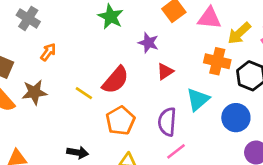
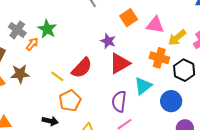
green star: (111, 17) -> (47, 29), moved
gray cross: (28, 18) -> (17, 30), moved
red triangle: (165, 71) -> (120, 63), size x1.6
orange pentagon: (120, 121) -> (70, 101), moved

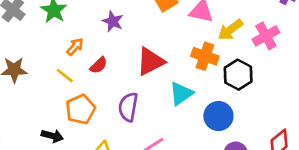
purple star: (108, 41) -> (113, 21), moved
orange arrow: (32, 44) -> (75, 47), moved
red semicircle: (82, 68) -> (99, 65), size x0.6
purple semicircle: (119, 101) -> (128, 107), moved

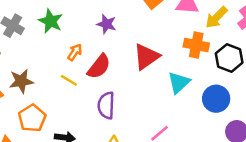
red semicircle: (99, 65) -> (99, 67), size x1.5
purple semicircle: (128, 107) -> (106, 105), moved
orange pentagon: (80, 109) -> (32, 118), moved

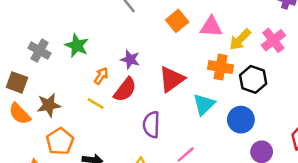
purple star: (107, 24) -> (130, 59), moved
purple semicircle: (106, 105) -> (151, 125), moved

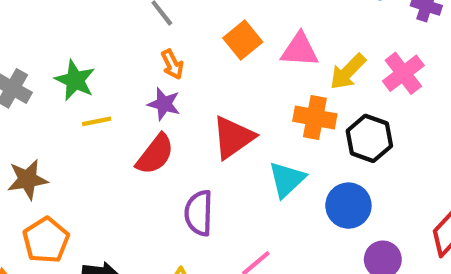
orange arrow: (101, 76) -> (172, 64), moved, turned 120
yellow line: (96, 103) -> (97, 121), moved, turned -42

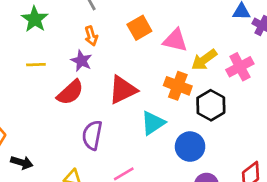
green star: (75, 80) -> (35, 19), moved

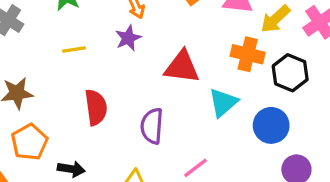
purple star: (81, 61) -> (128, 38), turned 30
red triangle: (123, 90) -> (182, 67), turned 40
red semicircle: (70, 92) -> (96, 107), moved, turned -48

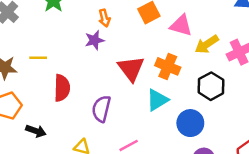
yellow line: (74, 49) -> (38, 58), moved
orange cross: (248, 54) -> (168, 66), moved
red triangle: (182, 67) -> (131, 68), turned 36

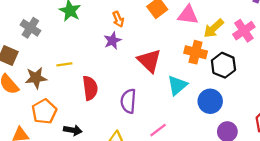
orange cross: (168, 66) -> (196, 52), moved

